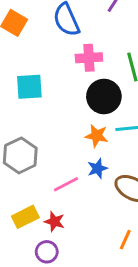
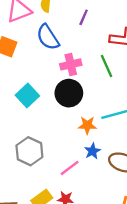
cyan square: (29, 87) -> (27, 95), turned -30
black circle: (104, 96) -> (69, 93), moved

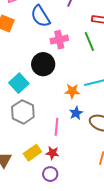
black circle: (69, 93) -> (43, 64), moved
cyan square: (27, 95) -> (19, 83), moved
pink line: (70, 168) -> (56, 127), turned -48

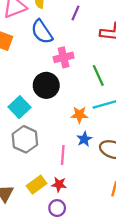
green line: (89, 41) -> (98, 75), moved

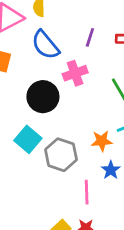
purple line: (75, 13) -> (90, 37), moved
black circle: (46, 85) -> (43, 97), moved
gray hexagon: (25, 139) -> (61, 155), moved

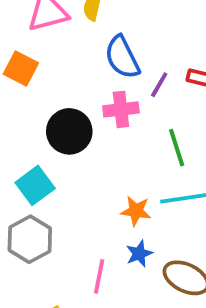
purple line: (90, 37) -> (159, 85), moved
blue semicircle: (45, 45) -> (122, 57), moved
gray hexagon: (61, 155) -> (30, 239), moved

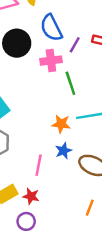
black circle: (69, 131) -> (17, 43), moved
green line: (177, 148) -> (70, 83), moved

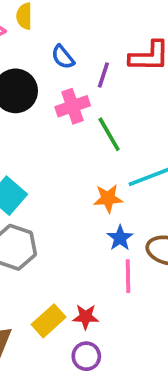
blue semicircle: (51, 28) -> (63, 57), size x0.6
pink line: (39, 165) -> (128, 276), moved

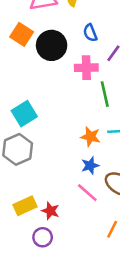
pink line: (128, 276) -> (87, 193), turned -65

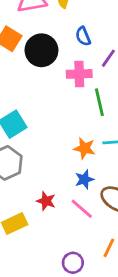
red star: (50, 211) -> (46, 201), moved
purple circle: (43, 237) -> (73, 263), moved

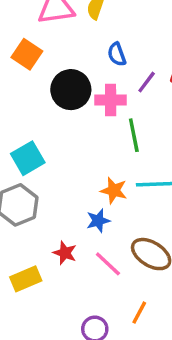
black circle: (41, 50) -> (71, 90), moved
blue star: (84, 179) -> (98, 221), moved

